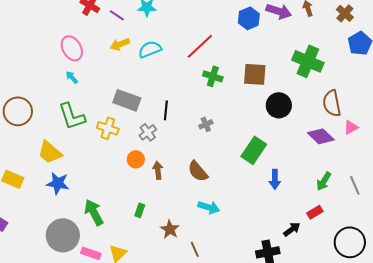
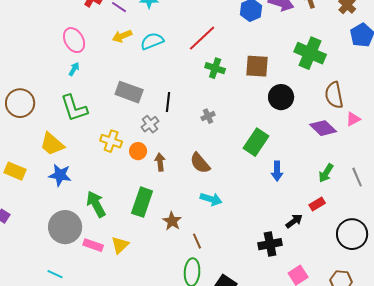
cyan arrow: (72, 77) -> (74, 69), turned 72
yellow cross: (108, 128) -> (111, 141), moved
green rectangle: (140, 210) -> (142, 202), size x2.0

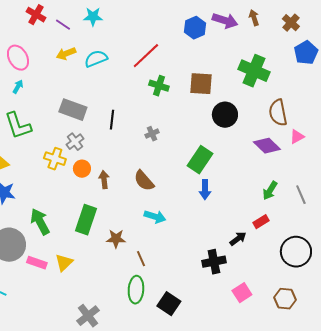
gray cross: (150, 124) -> (75, 142), moved
blue arrow: (277, 171) -> (205, 190), moved
brown star: (172, 221) -> (116, 239), turned -30

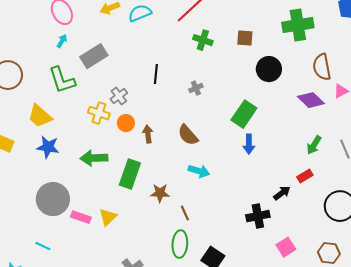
green cross: (254, 71) -> (298, 25), turned -32
brown square: (201, 84) -> (245, 38), size x0.7
gray rectangle: (73, 110) -> (94, 56), moved, turned -52
green arrow: (40, 222) -> (94, 158), moved, turned -64

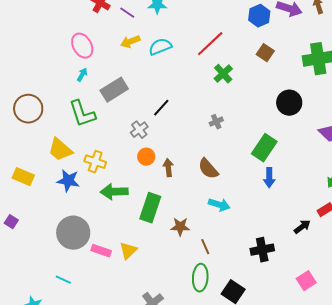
brown square: (245, 38) -> (265, 53), moved, turned 30
green cross: (203, 40) -> (223, 74), turned 30
black line: (156, 74) -> (161, 108), moved, turned 36
yellow cross: (99, 113) -> (95, 162), moved
black cross: (258, 216) -> (262, 250), moved

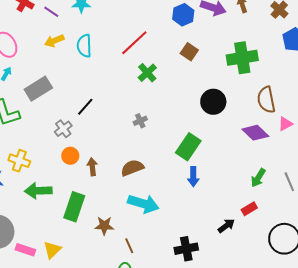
cyan semicircle: (160, 47) -> (84, 46), turned -70
brown semicircle: (208, 169) -> (132, 168), turned 110
cyan arrow: (219, 205) -> (143, 204), size x1.4

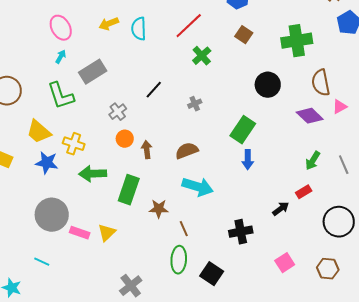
black line: (85, 107) -> (154, 90), moved

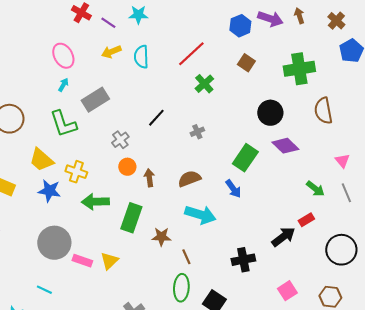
pink triangle: (340, 107) -> (342, 161), moved, turned -42
purple diamond: (310, 116) -> (285, 146), moved
blue arrow: (248, 160) -> (233, 189), moved, turned -36
green arrow: (313, 161) -> (315, 189), turned -84
black arrow: (281, 209) -> (283, 237), size x1.4

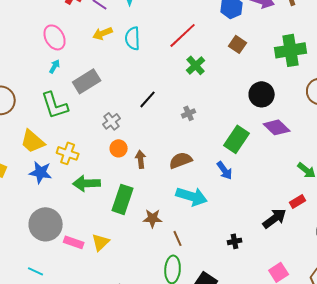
black cross: (243, 260) -> (235, 241), size x0.6

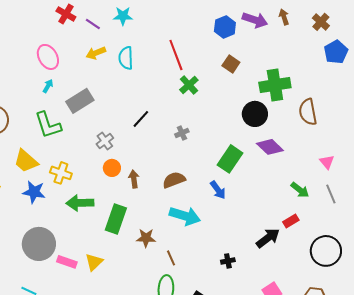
red line: (183, 35) -> (176, 55), turned -68
green cross: (291, 50) -> (275, 85), moved

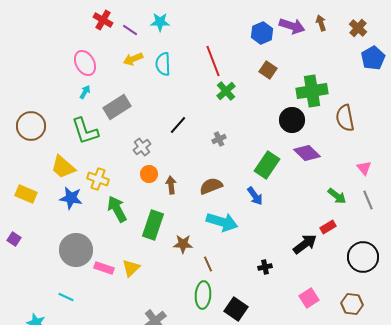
green arrow: (80, 203) -> (117, 209), turned 64

